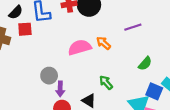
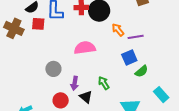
orange arrow: (103, 43) -> (118, 30), moved
purple arrow: (60, 89) -> (75, 83), moved
blue square: (154, 91) -> (129, 58), moved, turned 35

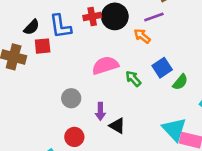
purple line: (136, 37) -> (154, 17), moved
green arrow: (104, 83) -> (133, 79), moved
red circle: (61, 100) -> (74, 137), moved

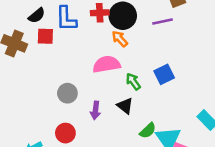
orange arrow: (142, 36) -> (120, 39), moved
green semicircle: (180, 82) -> (148, 131), moved
black triangle: (117, 126) -> (125, 106), moved

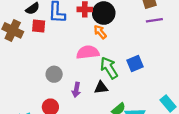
purple line: (163, 22) -> (154, 20), moved
green arrow: (133, 81) -> (109, 68), size x1.5
black triangle: (125, 106) -> (101, 88), turned -48

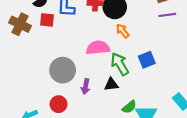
orange arrow: (100, 32) -> (123, 31), moved
gray circle: (54, 74) -> (63, 70), size x1.5

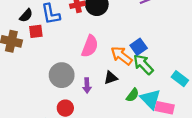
orange arrow: (123, 31) -> (121, 56), moved, size x1.5
pink semicircle: (98, 48) -> (90, 46), turned 130
green arrow: (120, 64) -> (143, 64), moved

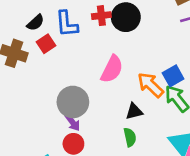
red square: (36, 31) -> (46, 44), turned -32
purple arrow: (87, 86) -> (72, 122), moved, turned -40
green semicircle: (133, 95) -> (130, 137), moved, turned -56

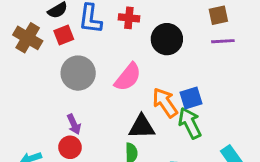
black circle: (126, 17) -> (167, 39), moved
gray circle: (73, 102) -> (78, 73), moved
black triangle: (134, 111) -> (142, 127), size x1.4

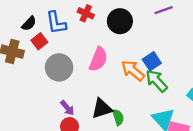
red cross: (129, 18) -> (86, 13), turned 35
black triangle: (142, 127) -> (102, 109), moved

